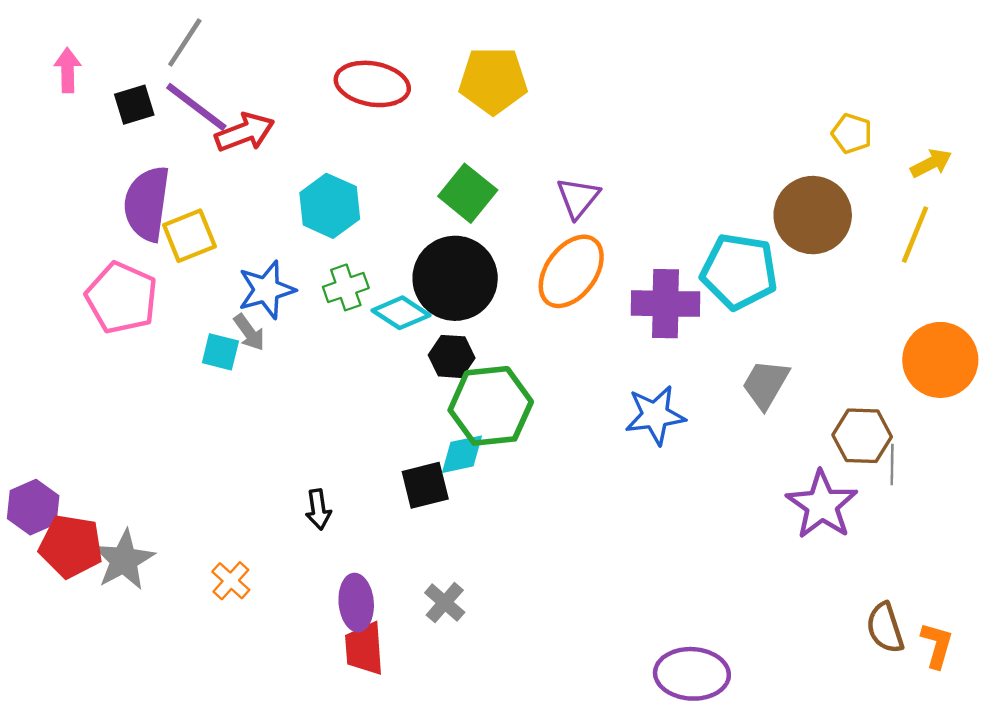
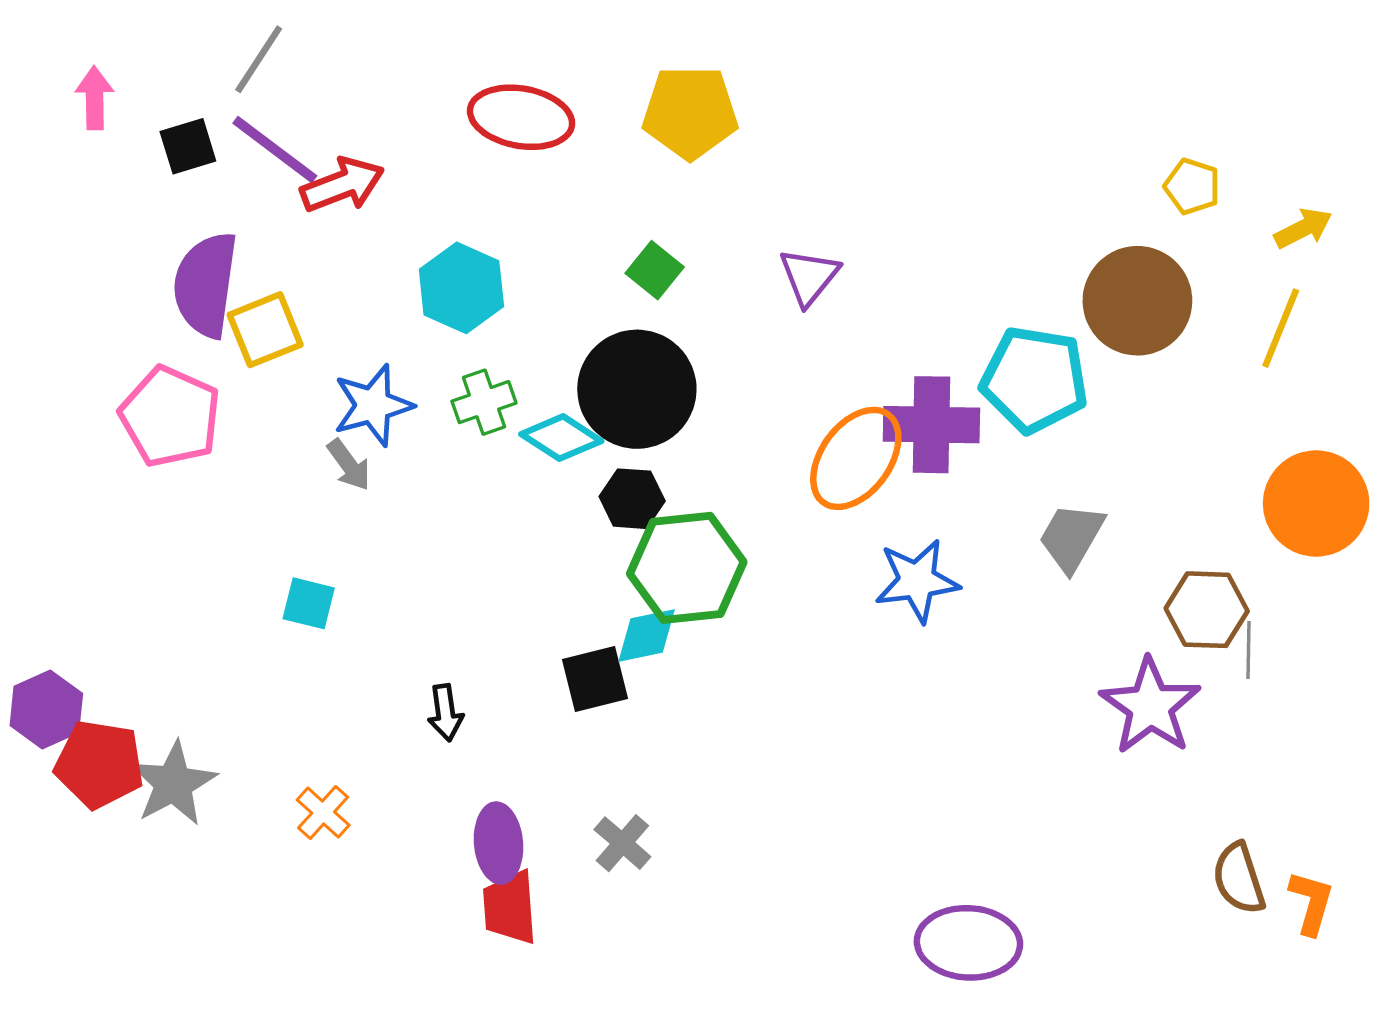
green square: (468, 193) -> (655, 270), size x0.7
orange ellipse: (571, 271) -> (856, 458), moved
cyan square: (220, 352) -> (309, 603), moved

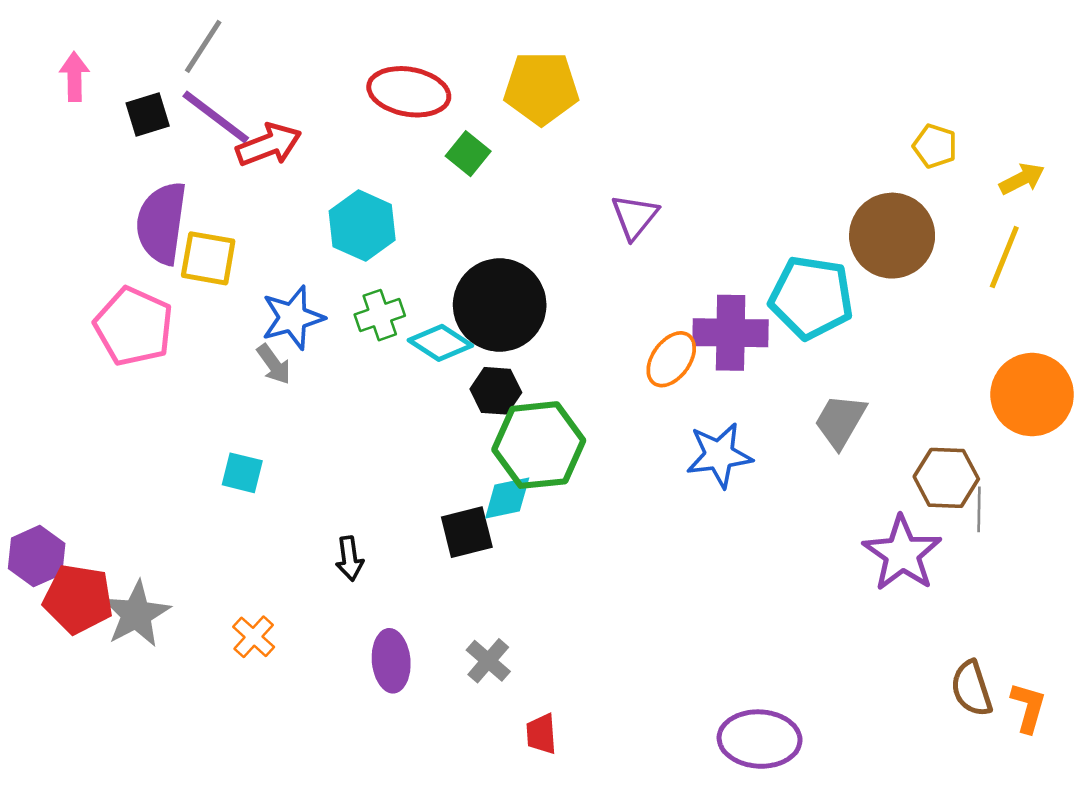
green square: (655, 270) -> (468, 154), moved
yellow square: (265, 330) -> (208, 258), turned 32
orange ellipse: (856, 458) -> (671, 359), size x0.7
red trapezoid: (510, 907) -> (541, 734), moved, size x0.7

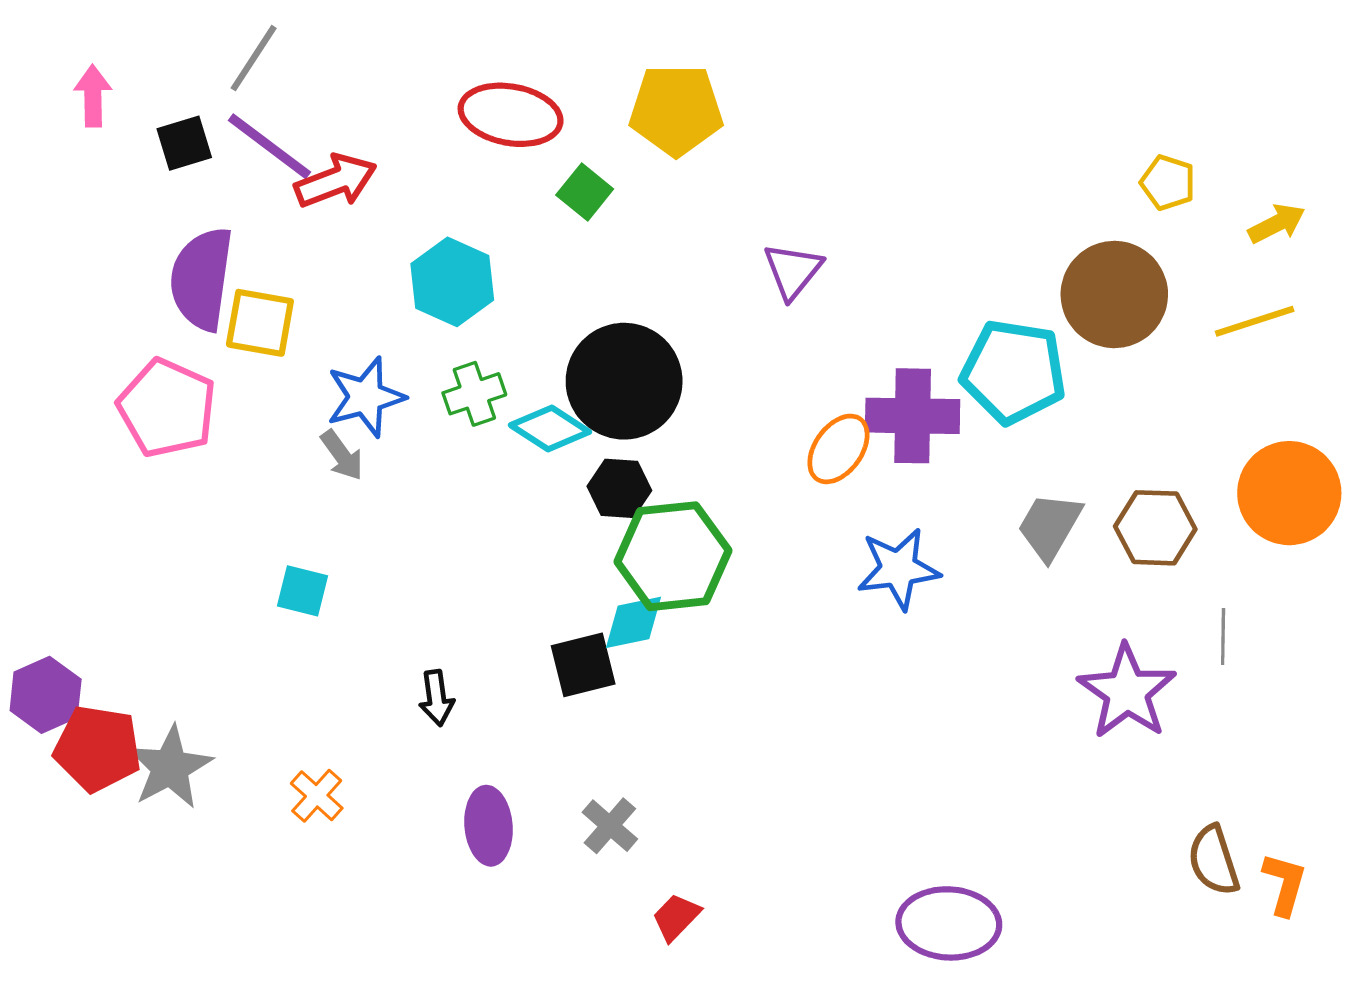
yellow line: (1004, 257) -> (1255, 321), turned 50
brown hexagon: (946, 478) -> (1155, 528), moved
red trapezoid: (541, 734) -> (676, 917), turned 48

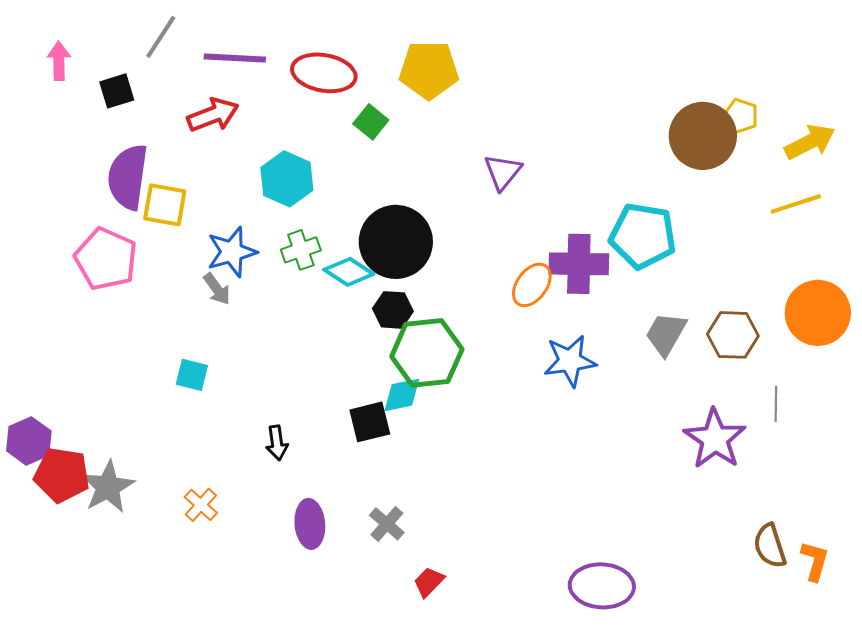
purple line: (269, 146) -> (235, 58), moved, turned -34
yellow arrow: (1277, 224) -> (810, 142), size x1.4
brown circle: (1114, 294) -> (703, 136), moved

